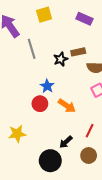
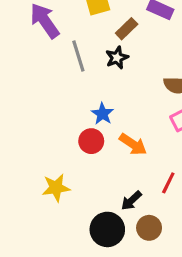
brown rectangle: (78, 52) -> (127, 29), moved, turned -32
black star: (61, 59) -> (117, 58), moved
brown circle: (89, 155) -> (149, 228), moved

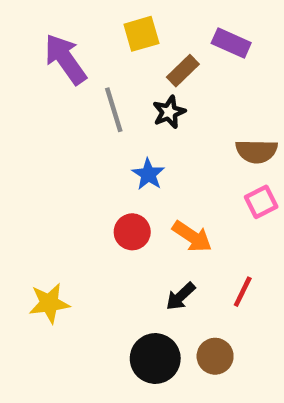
blue star: (102, 114) -> (148, 174), moved
yellow star: (56, 188) -> (49, 303), moved
black arrow: (131, 201) -> (181, 296), moved

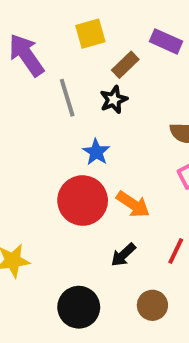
red circle: (132, 232) -> (83, 201), size x1.6
black circle: (155, 359) -> (79, 307), moved

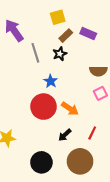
yellow square: (90, 34) -> (58, 17), moved
purple rectangle: (166, 41) -> (88, 33), moved
brown circle: (152, 305) -> (80, 161), size x1.6

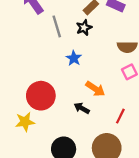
red circle: (43, 107) -> (41, 96), moved
black arrow: (65, 135) -> (82, 108), moved, turned 72

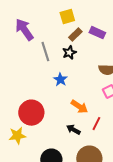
black arrow: (82, 108) -> (73, 130), moved
red line: (120, 116) -> (96, 124), moved

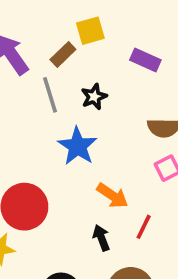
brown rectangle: (75, 35) -> (63, 55), moved
blue star: (60, 80) -> (78, 146), size x1.5
black arrow: (73, 130) -> (101, 238), turned 40

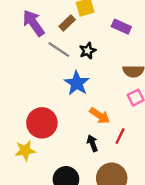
gray line: (50, 95) -> (59, 50), turned -40

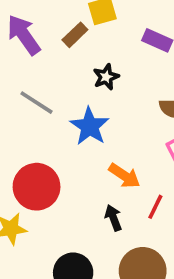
gray line: (59, 50) -> (37, 103), moved

